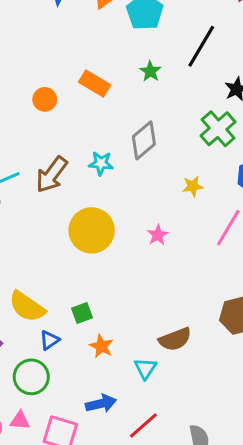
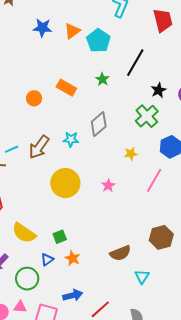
blue triangle: (49, 340) -> (47, 260), moved
cyan triangle: (145, 368) -> (142, 277), moved

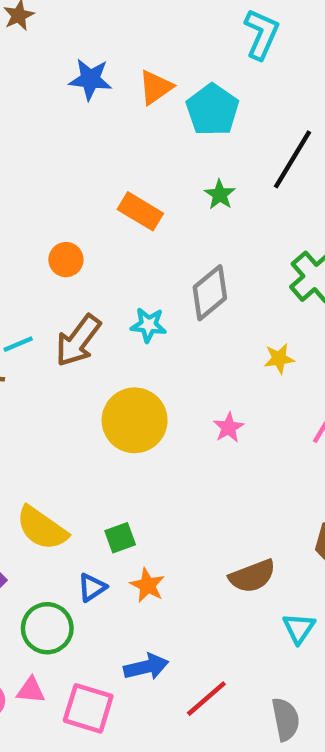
orange circle: (34, 98) -> (66, 260), moved

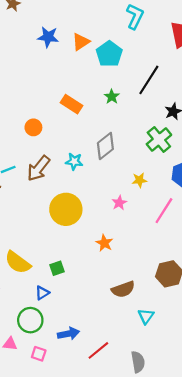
pink star: (229, 427) -> (119, 203), moved
orange star: (147, 585) -> (104, 243), moved
green circle: (47, 628) -> (30, 320), moved
pink square: (88, 708) -> (39, 354), size x0.6

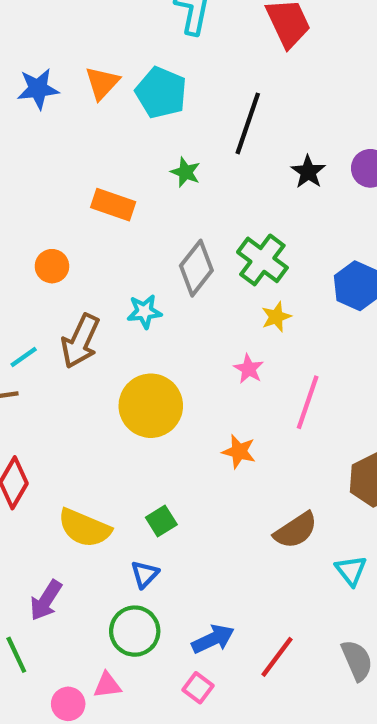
green cross: (159, 139) -> (262, 260), moved
pink line: (164, 211) -> (308, 402), moved
pink square: (39, 354) -> (198, 688), moved, turned 32

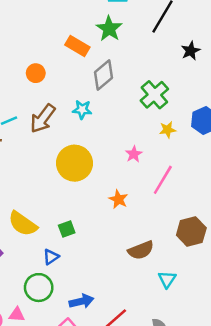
green star: (186, 172) -> (109, 29), moved, size x1.5
gray diamond: (196, 268) -> (104, 75), moved
yellow star: (276, 317) -> (168, 130), moved

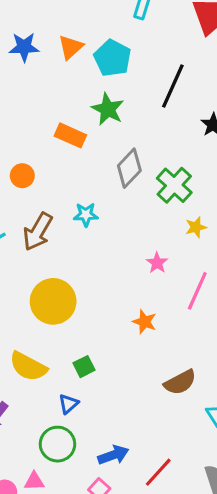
gray diamond: (104, 75) -> (129, 168), moved
yellow circle: (74, 163) -> (53, 301), moved

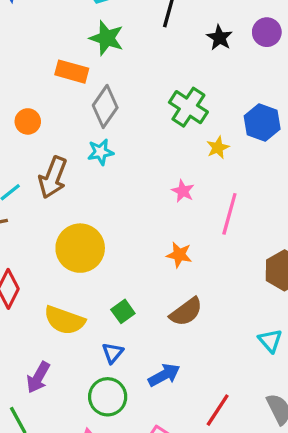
gray diamond: (129, 168) -> (105, 106), moved
brown semicircle: (180, 382) -> (186, 312), moved
blue arrow: (113, 455) -> (164, 375), moved

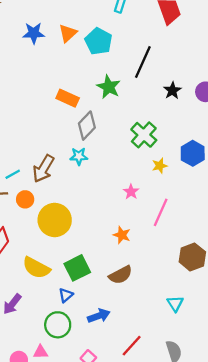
green star: (107, 38) -> (109, 87), moved
orange circle: (28, 121) -> (25, 199), moved
green square: (123, 311) -> (77, 268), size x1.6

